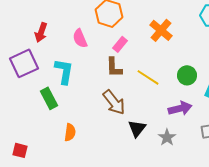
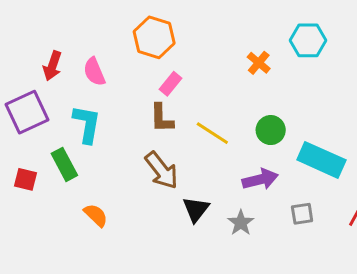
orange cross: (161, 30) -> (259, 63), moved, size x0.7
pink semicircle: (80, 38) -> (94, 72), moved
orange semicircle: (70, 132) -> (96, 215), turned -54
red square: (20, 150) -> (26, 179), moved

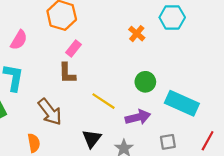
pink semicircle: (94, 72) -> (19, 40), turned -126
yellow line: (212, 133) -> (104, 101), moved
brown arrow: (162, 170) -> (50, 112), moved
orange semicircle: (96, 215) -> (34, 143), moved, turned 36

